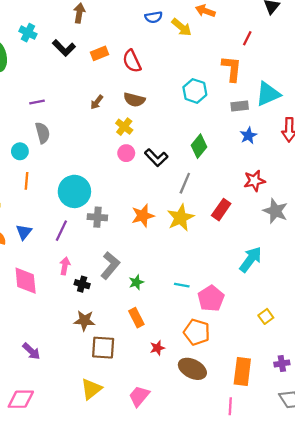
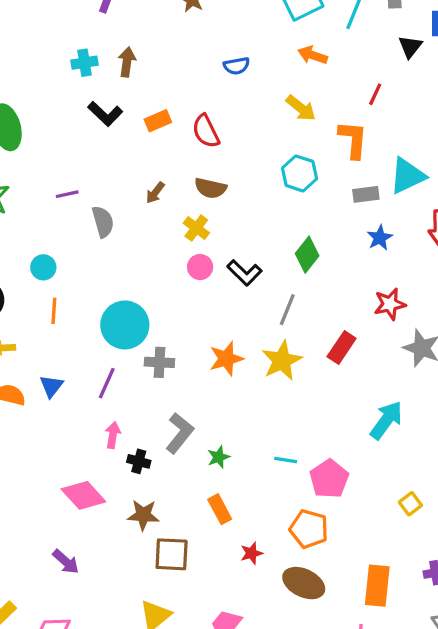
yellow arrow: (182, 27) -> (301, 108), moved
cyan cross: (28, 33) -> (84, 63), moved, turned -35
gray semicircle: (43, 133) -> (103, 222), moved
pink diamond: (26, 281) -> (83, 495), moved, turned -36

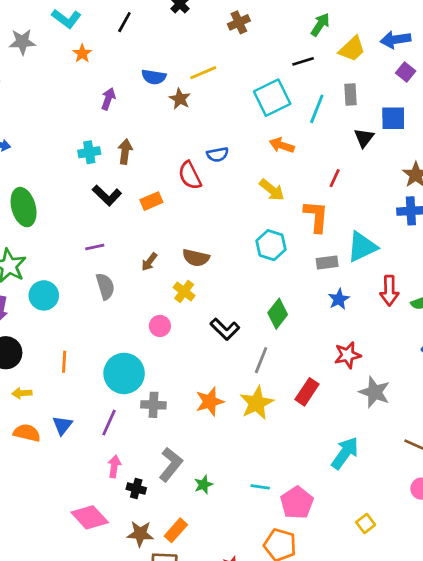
red semicircle: (206, 131) -> (190, 175), moved
purple line: (67, 194) -> (95, 247), moved
cyan circle: (43, 267) -> (44, 295), moved, size x1.4
pink circle: (200, 267) -> (160, 326), moved
orange rectangle: (220, 509) -> (176, 530), moved, turned 70

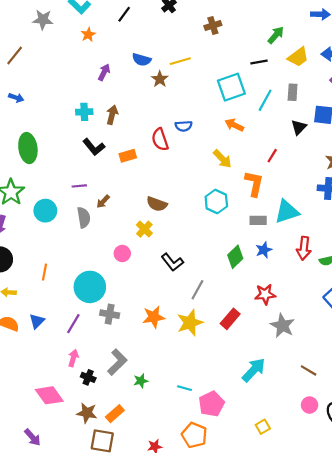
brown arrow: (149, 262) -> (103, 202), moved
cyan circle: (44, 295) -> (45, 211), moved
green diamond: (278, 314) -> (235, 257), moved

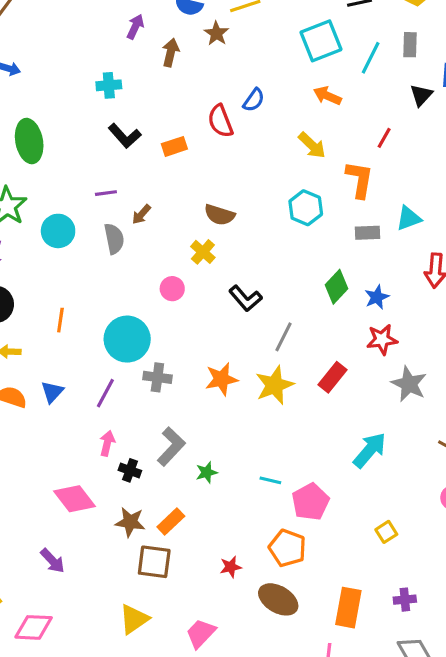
brown arrow: (112, 115) -> (171, 53), moved
blue semicircle: (184, 126) -> (254, 100), turned -49
cyan triangle: (287, 212) -> (409, 218), size x0.7
blue star: (264, 250) -> (377, 297), moved

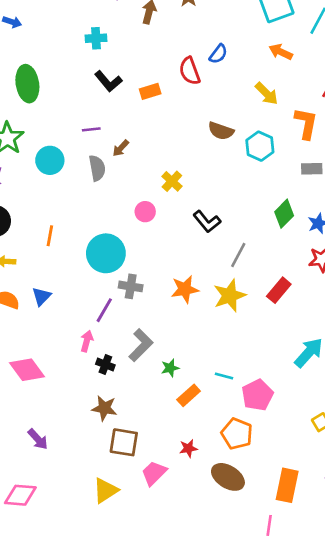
brown semicircle: (220, 215) -> (221, 131), moved
purple line: (105, 393) -> (104, 310), moved
pink diamond: (74, 499) -> (27, 370), moved
orange rectangle: (171, 522) -> (189, 395), moved
pink trapezoid: (201, 633) -> (154, 473), moved

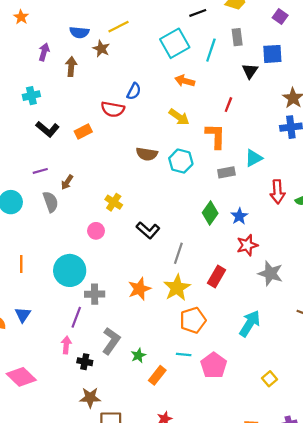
red semicircle: (190, 71) -> (113, 109), turned -50
orange pentagon: (237, 434) -> (193, 320), moved, turned -30

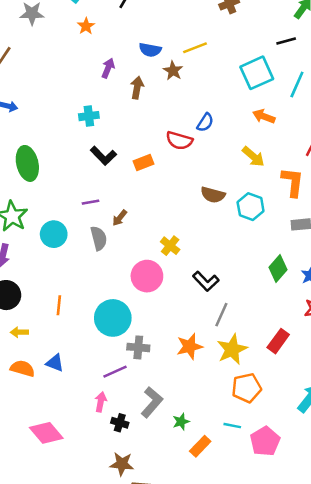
pink circle: (96, 231) -> (147, 276), size x1.6
gray line: (178, 253) -> (221, 315), moved
blue triangle: (23, 315) -> (55, 363), turned -49
purple line: (76, 317) -> (115, 372), turned 40

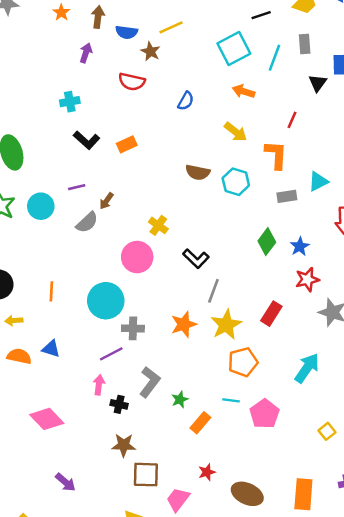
brown arrow: (137, 88) -> (98, 17), moved
red semicircle: (179, 141) -> (132, 82), moved
cyan circle: (54, 234) -> (41, 206), moved
gray semicircle: (99, 238) -> (87, 222), turned 65

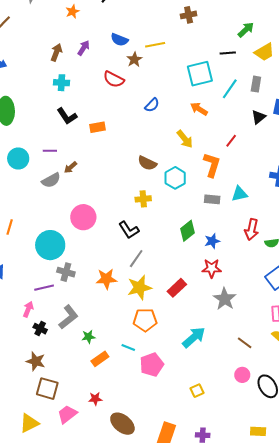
brown arrow: (98, 17) -> (56, 52), moved
yellow cross: (158, 225) -> (143, 199), moved, turned 35

